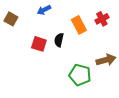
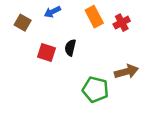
brown square: (11, 19) -> (23, 23), moved
orange rectangle: (79, 25) -> (94, 17), moved

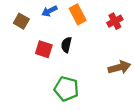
orange rectangle: (94, 17) -> (78, 14), moved
green pentagon: (95, 89) -> (66, 89), moved

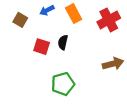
red cross: (115, 21) -> (109, 20), size x1.5
green pentagon: (66, 89) -> (63, 84), turned -30

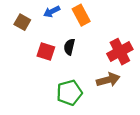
red cross: (109, 20) -> (120, 52), moved
brown arrow: (113, 64) -> (108, 80), moved

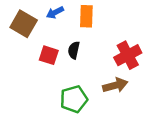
orange rectangle: (81, 15) -> (86, 16), turned 30
brown square: (22, 22) -> (24, 24), size x1.5

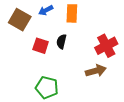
green pentagon: (74, 99) -> (47, 87), moved, turned 30

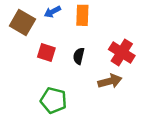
black semicircle: (61, 42) -> (79, 56), moved
red cross: (106, 46) -> (122, 52), turned -30

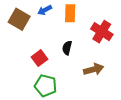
red square: (46, 52) -> (40, 58), moved, turned 35
red cross: (122, 52) -> (102, 32), moved

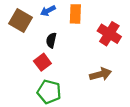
black semicircle: (67, 48) -> (51, 40), moved

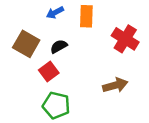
brown square: (21, 21) -> (26, 44), moved
black semicircle: (51, 40) -> (59, 46), turned 48

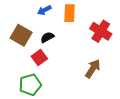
brown arrow: (115, 85) -> (93, 69), turned -42
green pentagon: (56, 105) -> (30, 85), moved, turned -30

